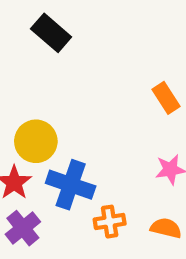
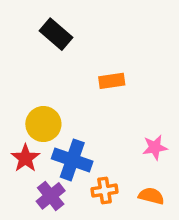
orange rectangle: (166, 98) -> (112, 81), moved, turned -65
purple cross: (23, 228) -> (51, 196), moved

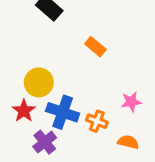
orange rectangle: (112, 81) -> (95, 47), turned 48
orange cross: (105, 191) -> (97, 121), moved, turned 30

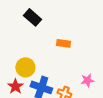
orange rectangle: (95, 47) -> (63, 43), turned -32

